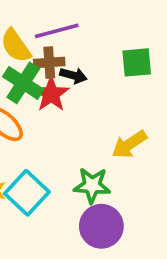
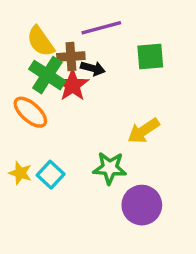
purple line: (57, 31) -> (101, 28), moved
cyan square: (27, 193) -> (51, 175), size x0.7
purple circle: (101, 226) -> (142, 205), moved

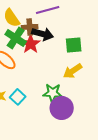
green square: (150, 57) -> (74, 45), moved
black arrow: (93, 68) -> (43, 34), size x1.5
purple circle: (142, 205) -> (62, 108), moved

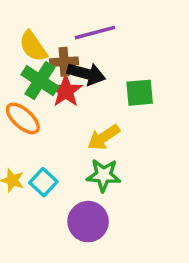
yellow arrow: (73, 71) -> (104, 137), moved
purple circle: (62, 108) -> (88, 222), moved

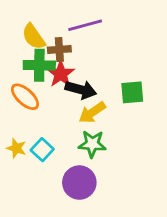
black arrow: (86, 74) -> (81, 90), moved
green cross: (40, 81) -> (39, 65), turned -32
green square: (140, 93) -> (132, 92), moved

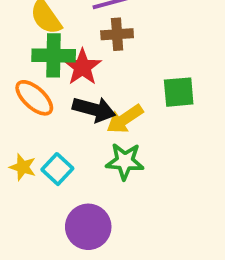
brown cross: (59, 50) -> (117, 34), moved
black arrow: (81, 90) -> (94, 109), moved
purple circle: (79, 183) -> (88, 227), moved

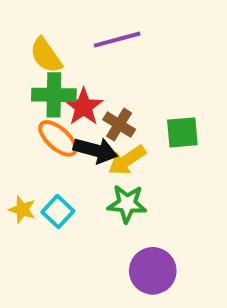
brown cross: (117, 34) -> (119, 125), moved, turned 36
orange ellipse: (34, 98) -> (58, 138), moved
purple circle: (88, 227) -> (153, 271), moved

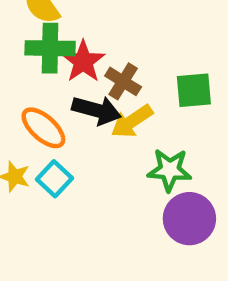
orange ellipse: (58, 138) -> (43, 128), moved
green star: (127, 204) -> (170, 170), moved
purple circle: (153, 271) -> (189, 219), moved

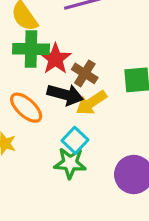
green star: (170, 170) -> (70, 163), moved
cyan square: (54, 179) -> (75, 140), moved

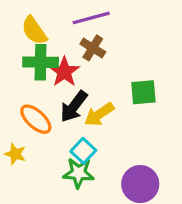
brown cross: (85, 73) -> (93, 48), moved
black arrow: (65, 95) -> (74, 107), turned 112

